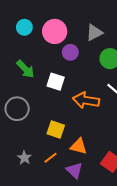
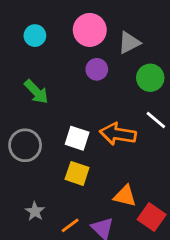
pink circle: (55, 31) -> (90, 30), moved
white square: (56, 82) -> (77, 138), moved
orange triangle: (79, 146) -> (125, 196), moved
orange line: (50, 158) -> (70, 225), moved

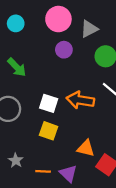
orange line: (70, 225) -> (43, 171), turned 40

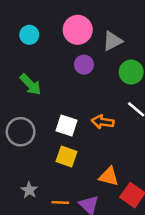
orange arrow: (80, 100) -> (103, 122), size x0.7

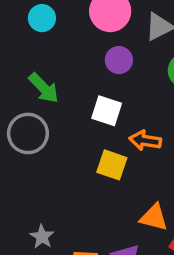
white square: (67, 125) -> (107, 111), moved
gray circle: (21, 132) -> (28, 133), moved
yellow square: (67, 157) -> (112, 165), moved

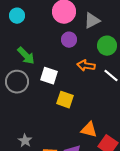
cyan circle: (42, 18) -> (17, 16), moved
white square: (107, 111) -> (49, 76), moved
orange arrow: (145, 140) -> (86, 66), moved

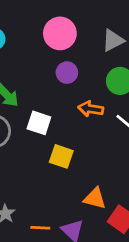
gray triangle: (92, 21) -> (113, 40), moved

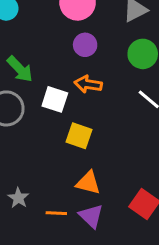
orange arrow: (91, 109) -> (88, 84), moved
orange triangle: (95, 198) -> (88, 183), moved

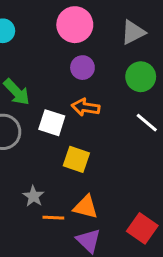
gray star: (18, 198) -> (33, 196), moved
orange line: (56, 213) -> (53, 218), moved

